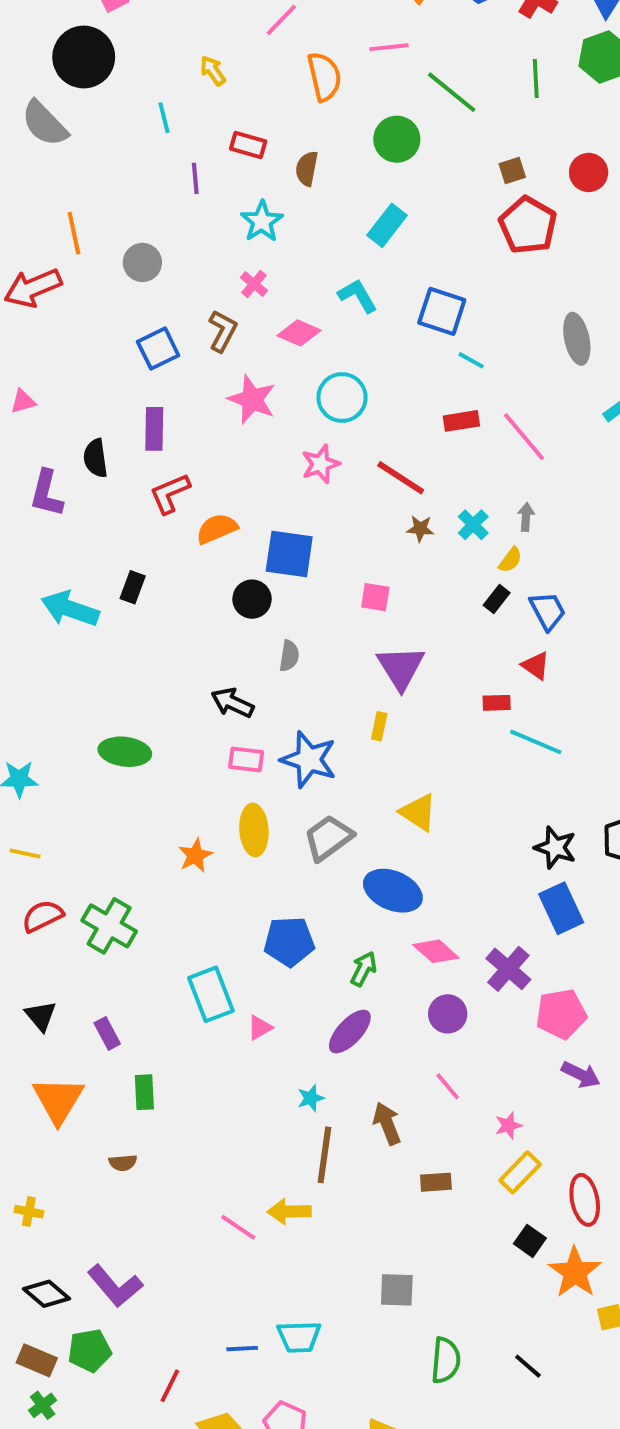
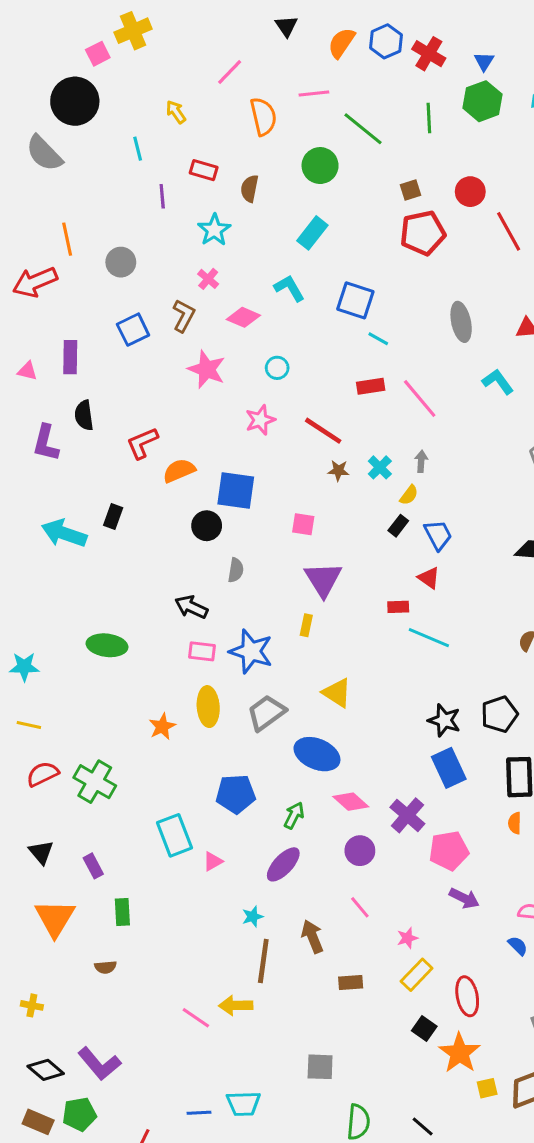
red pentagon: (528, 225) -> (423, 233), turned 30
cyan circle: (342, 398) -> (277, 368), size x0.6
pink triangle: (23, 401) -> (27, 371), turned 30
purple rectangle: (154, 429) -> (70, 357), moved

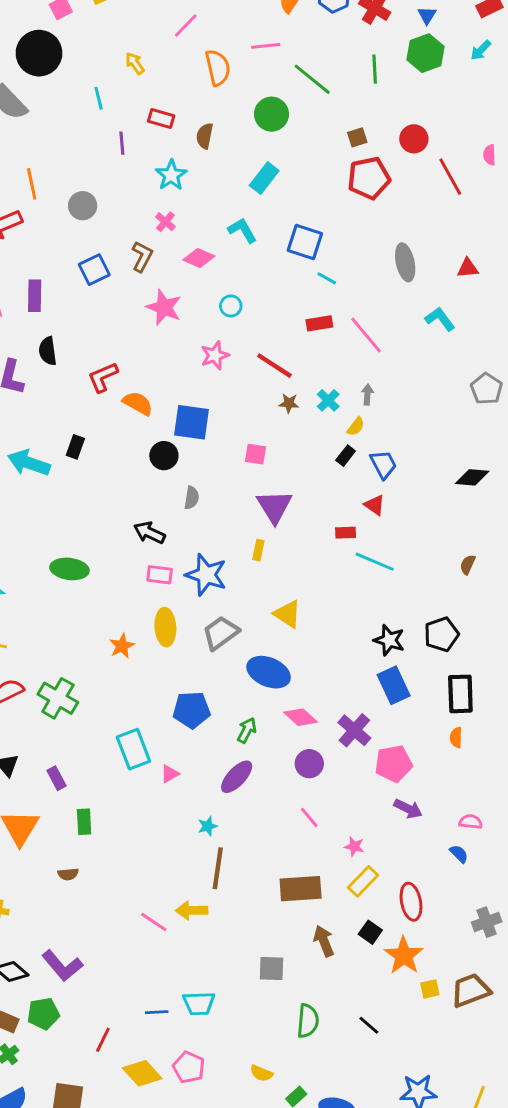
orange semicircle: (179, 471) -> (138, 403), turned 52
brown arrow: (312, 936) -> (324, 941), moved
pink star: (407, 938) -> (354, 846), turned 30
brown rectangle: (351, 982) -> (301, 889), size x1.8

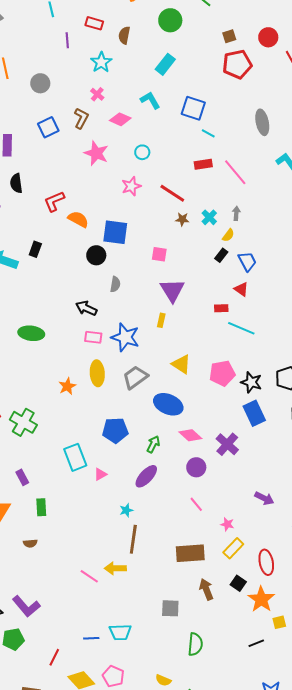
pink pentagon: (394, 764) -> (222, 373), moved
black line: (369, 1025) -> (256, 643), moved, turned -63

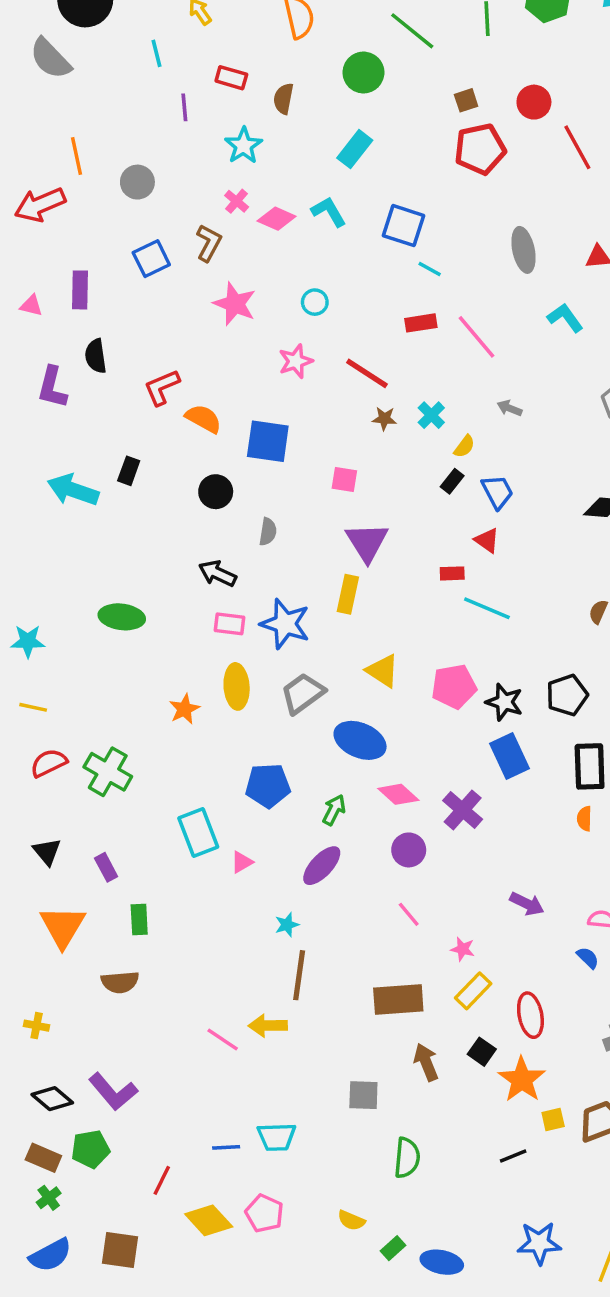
pink diamond: (120, 119) -> (277, 219), moved
gray arrow: (236, 213) -> (510, 408), moved, turned -72
black circle: (96, 255) -> (216, 492), moved
yellow rectangle: (161, 320) -> (348, 594), size x1.5
brown semicircle: (30, 543) -> (120, 982), size x1.5

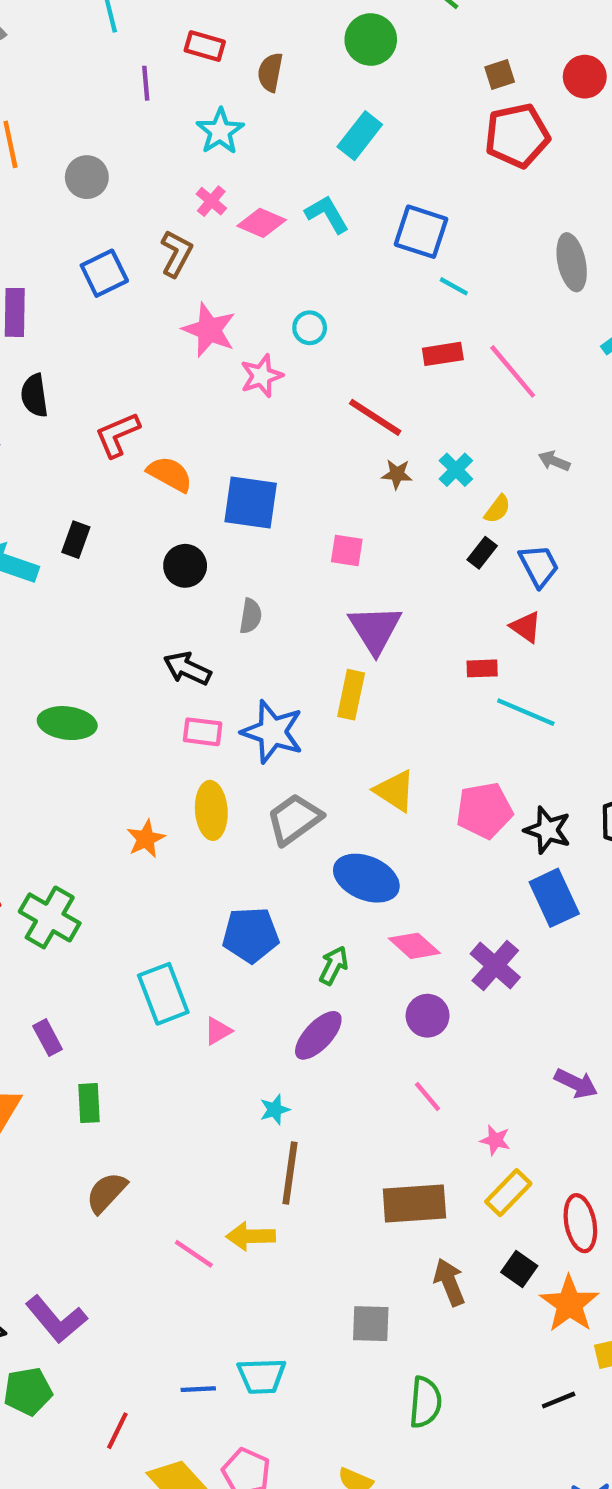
pink star: (296, 361) -> (262, 376), moved
brown semicircle: (120, 982) -> (106, 1193), moved, turned 138

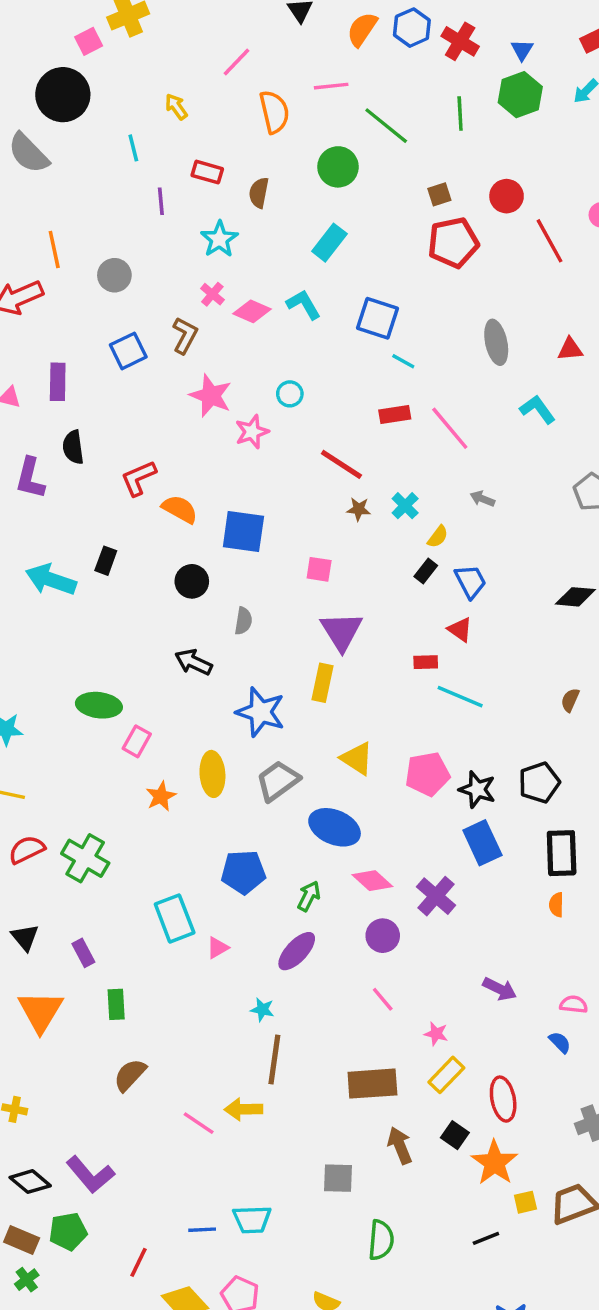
pink rectangle: (203, 732) -> (137, 741), moved, turned -68
cyan star: (275, 1110) -> (262, 1010), turned 30

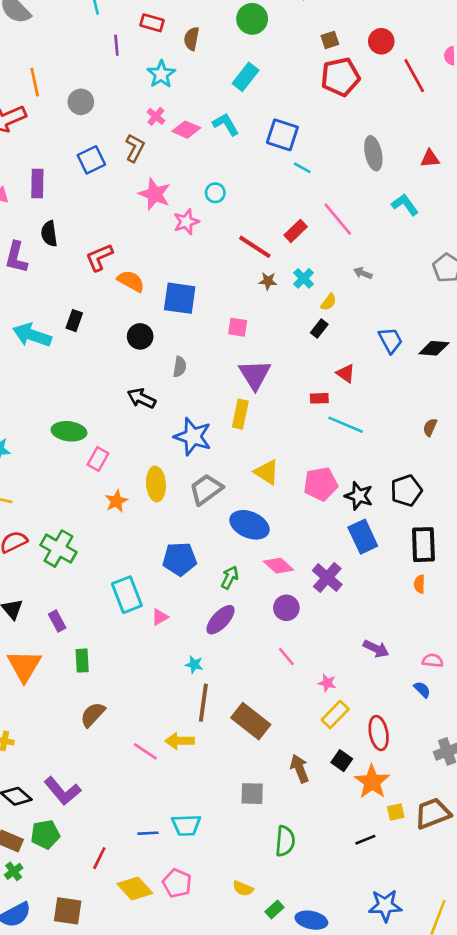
red rectangle: (395, 415) -> (296, 231), moved, turned -35
blue trapezoid: (470, 581) -> (390, 340), moved
brown rectangle: (372, 1084) -> (251, 721), moved, turned 42

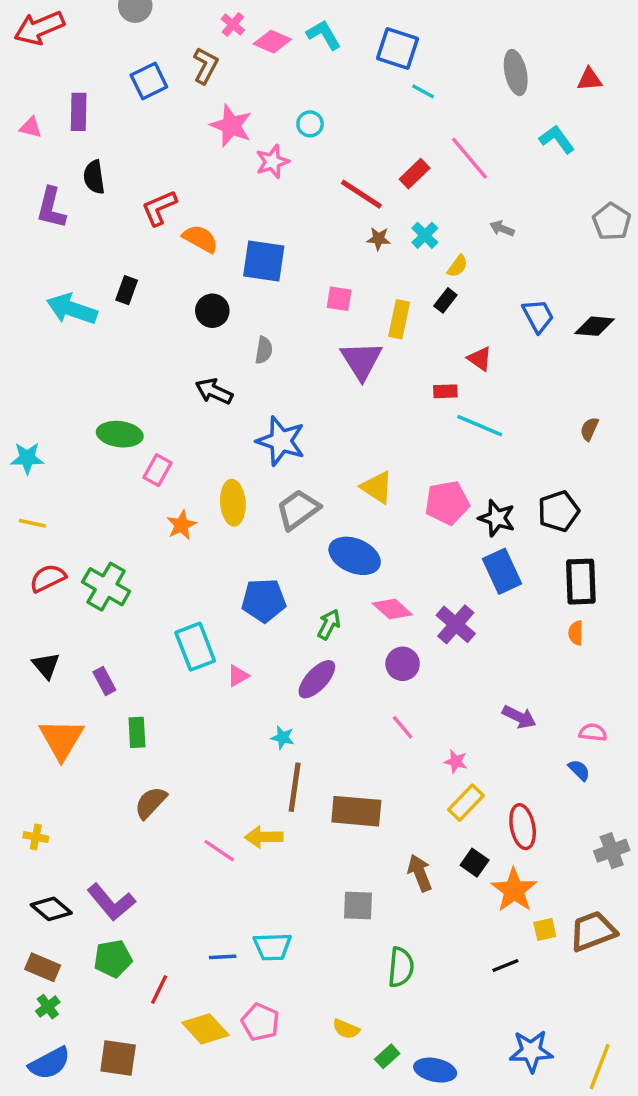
yellow rectangle: (240, 414) -> (399, 319), moved
brown rectangle: (251, 721) -> (356, 811), turned -33
green pentagon: (45, 834) -> (113, 959), moved

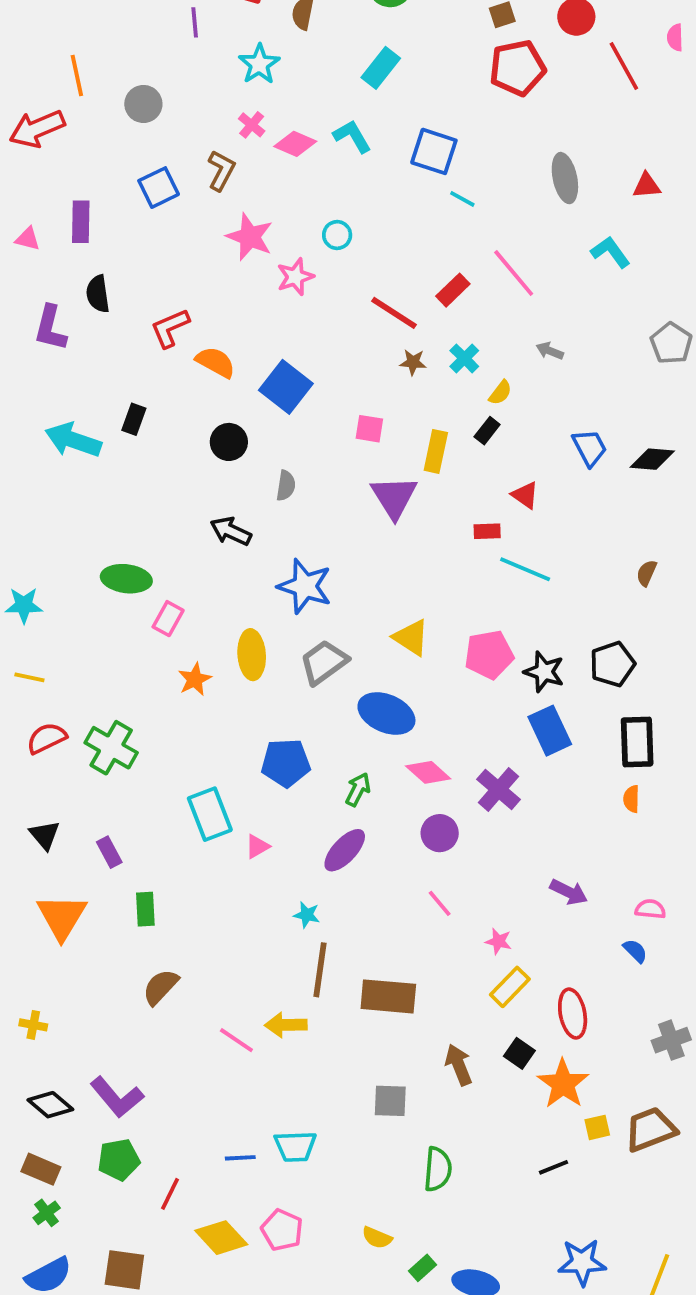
blue square: (264, 261) -> (286, 387), turned 30

